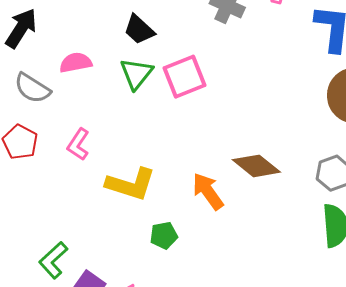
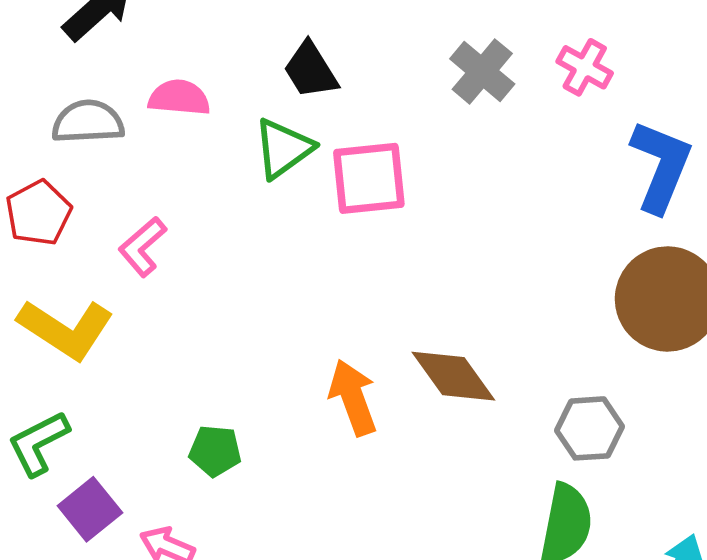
gray semicircle: (32, 88) -> (88, 122), turned 129
yellow L-shape: (131, 184) -> (66, 329), moved
green pentagon: (164, 235) -> (215, 451), moved

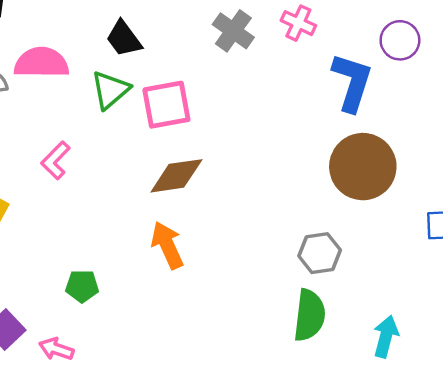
pink semicircle: (179, 98) -> (41, 63), size x1.4
pink L-shape: (142, 247) -> (56, 160), moved
brown diamond: (453, 376) -> (176, 176), moved, turned -58

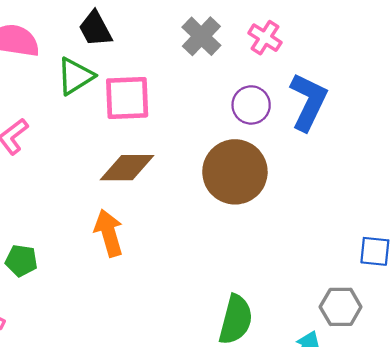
purple circle: (400, 40) -> (251, 105), moved
brown circle: (363, 167) -> (235, 172), moved
gray hexagon: (320, 253) -> (341, 307), moved

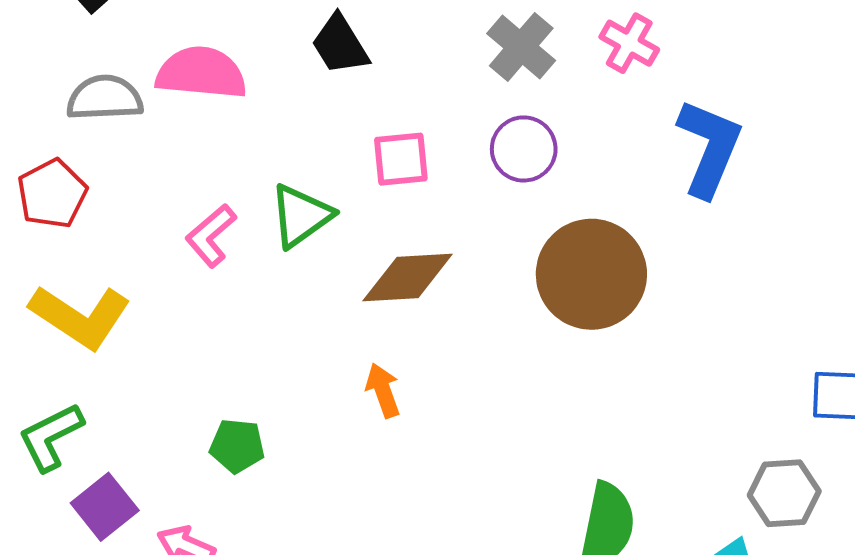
green triangle: (75, 76) -> (301, 216), moved
pink square: (127, 98) -> (401, 159), size x0.7
purple circle: (251, 105) -> (524, 149), moved
orange arrow: (109, 233) -> (383, 390), size x0.7

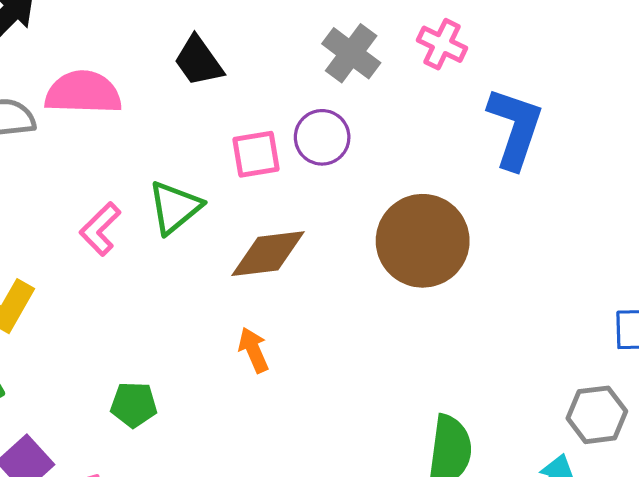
purple circle: (524, 149) -> (322, 137), moved

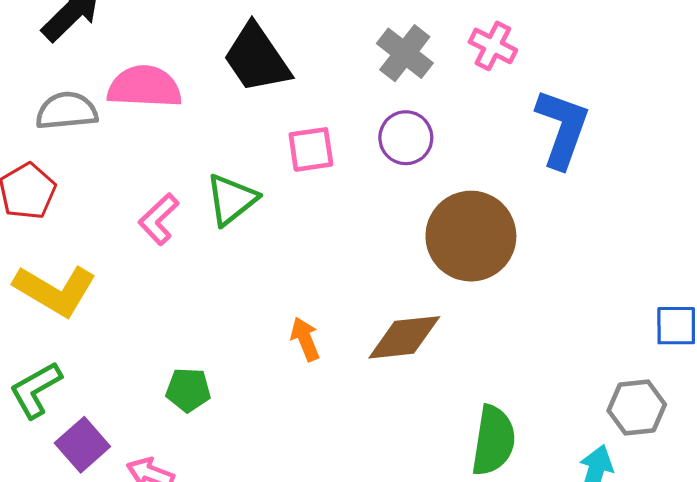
black trapezoid: (198, 61) -> (257, 58), size x1.4
purple circle: (322, 137) -> (406, 138), moved
brown diamond: (268, 254) -> (404, 337), moved

